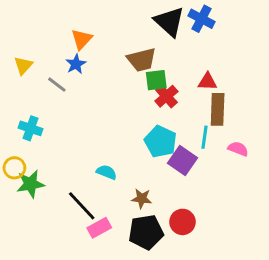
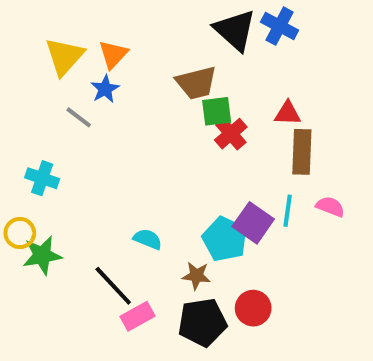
yellow triangle: (23, 66) -> (64, 56), moved, size x1.5
cyan line: (204, 137) -> (288, 211), moved
cyan pentagon: (161, 142) -> (225, 239), moved

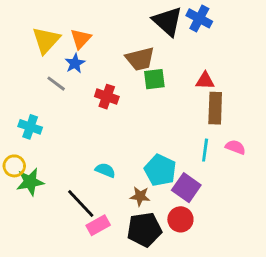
red cross: (231, 134) -> (107, 97), moved, turned -30
purple square: (253, 223) -> (186, 188), moved

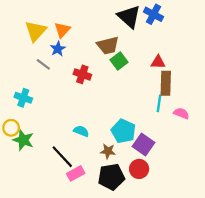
green square: (154, 79) -> (119, 61), turned -30
cyan line: (205, 150) -> (159, 103), moved
green star: (30, 182) -> (23, 140), turned 30

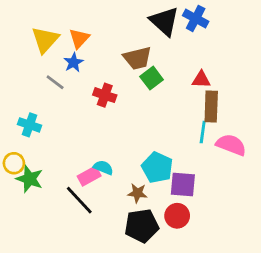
pink semicircle: (181, 113) -> (231, 145), size x1.5
purple square: (144, 144) -> (183, 185), turned -30
pink rectangle: (76, 173) -> (89, 176), moved

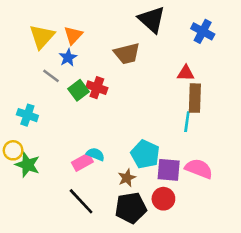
blue cross: (196, 18) -> (203, 31), moved
green square: (152, 78) -> (78, 90), moved
pink semicircle: (231, 145) -> (199, 169), moved
brown star: (137, 193) -> (127, 178), turned -30
black line: (79, 200) -> (81, 201), moved

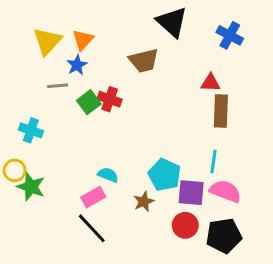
gray line: (51, 76) -> (58, 86), turned -42
cyan line: (187, 122) -> (213, 161), moved
pink rectangle: (82, 162) -> (93, 197), moved
black pentagon: (131, 208) -> (224, 236), moved

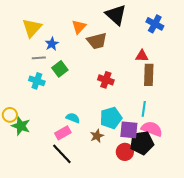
orange triangle: (83, 40) -> (79, 27), moved
red cross: (110, 99) -> (106, 80), moved
cyan cross: (31, 130) -> (37, 81), moved
cyan pentagon: (164, 175) -> (111, 118), turned 30
black pentagon: (224, 236) -> (142, 143), moved

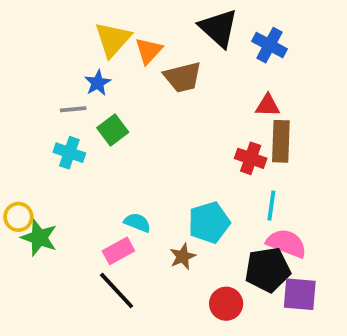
blue cross: (155, 24) -> (270, 45), moved
yellow triangle: (32, 28) -> (113, 39), moved
red cross: (106, 80) -> (251, 158), moved
purple square: (129, 130) -> (300, 294), moved
red circle: (125, 152) -> (226, 304), moved

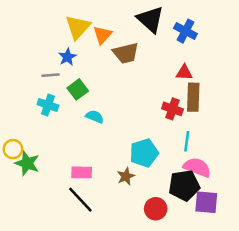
cyan semicircle: (137, 223) -> (95, 117), moved
pink rectangle: (118, 251) -> (82, 172), turned 30

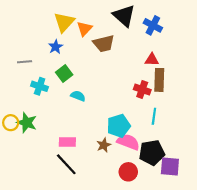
gray line: (51, 75) -> (25, 62), moved
green star: (27, 163) -> (27, 123), moved
pink semicircle: (197, 167) -> (128, 142), moved

